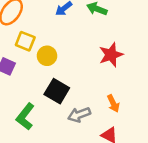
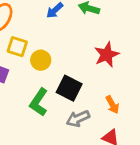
black square: (57, 91) -> (69, 88), moved
green L-shape: (25, 117) -> (39, 102), moved

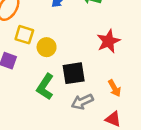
black square: (69, 88) -> (74, 73), turned -35

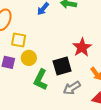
red star: (108, 41) -> (82, 47), moved
yellow circle: (47, 47) -> (29, 58), moved

